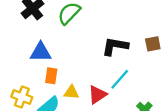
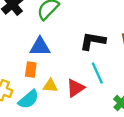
blue triangle: (41, 52) -> (40, 47), moved
cyan line: (120, 79) -> (97, 73), turned -65

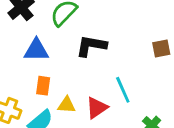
black L-shape: (93, 41) -> (91, 46), moved
blue triangle: (40, 47) -> (36, 50), moved

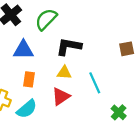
yellow triangle: (66, 105) -> (64, 73), moved
red triangle: (97, 108) -> (61, 96), moved

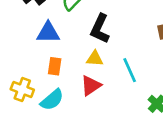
black L-shape: (69, 47) -> (100, 29), turned -75

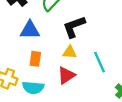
black L-shape: (100, 29) -> (74, 27), turned 45
cyan semicircle: (52, 100) -> (33, 88), turned 45

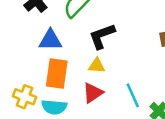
orange rectangle: (35, 59) -> (57, 73), size x1.6
cyan line: (100, 62) -> (133, 95), moved

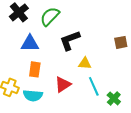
yellow triangle: (97, 66) -> (85, 63), moved
orange rectangle: (57, 73) -> (35, 69), size x0.7

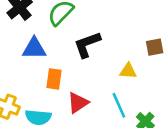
yellow triangle: (85, 63) -> (128, 71), moved
orange rectangle: (35, 69) -> (54, 79), moved

